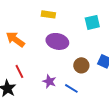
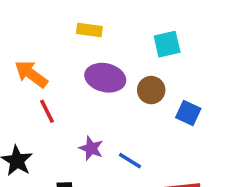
brown circle: (81, 65) -> (151, 90), moved
red line: (19, 71) -> (47, 111), moved

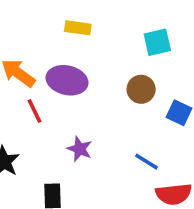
purple ellipse: (105, 78) -> (67, 80), moved
blue line: (130, 161) -> (147, 162), moved

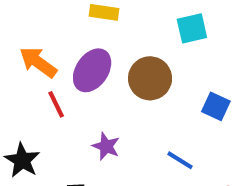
purple ellipse: (67, 80) -> (92, 70), turned -69
brown circle: (141, 89) -> (150, 78), moved, size x1.4

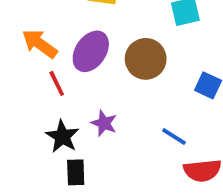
black star: (22, 160) -> (62, 136), moved

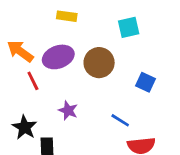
purple ellipse: (91, 51) -> (58, 57), turned 36
black star: (62, 136) -> (24, 127), moved

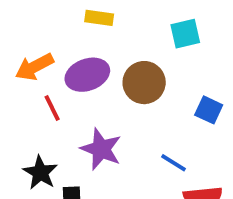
orange arrow: (20, 51) -> (34, 67), turned -64
purple star: (68, 110) -> (101, 149), size x1.5

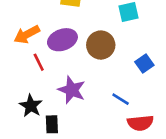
blue square: (209, 110) -> (144, 64), turned 30

